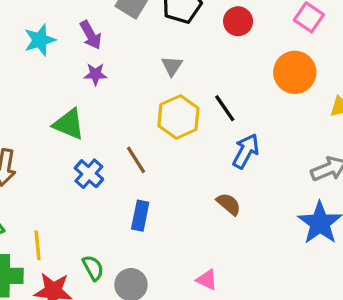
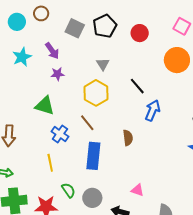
yellow hexagon: (178, 117) -> (96, 93), moved
brown semicircle: (229, 204) -> (128, 138), moved, turned 49
blue rectangle: (140, 216) -> (93, 156), size x1.5
yellow line: (38, 245) -> (50, 163), moved

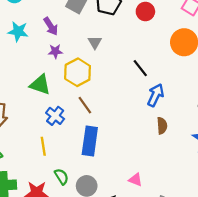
cyan star: (22, 57) -> (18, 31), turned 30
gray triangle: (103, 64) -> (95, 42), moved
yellow hexagon: (96, 93) -> (78, 72), moved
brown semicircle: (128, 138) -> (162, 126), moved

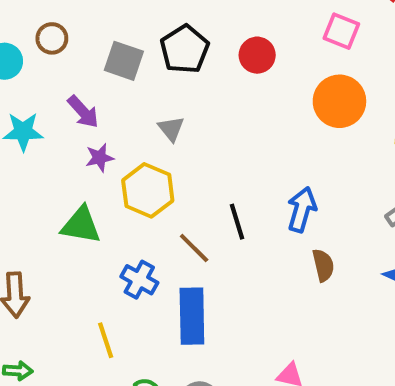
black line: (140, 68) -> (237, 222), moved, turned 30
brown line: (85, 105) -> (194, 248), moved
blue cross: (55, 116) -> (139, 280), moved

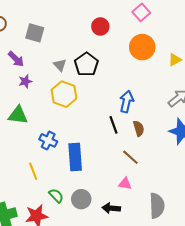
pink square: (341, 31) -> (141, 12), turned 30
black pentagon: (185, 49) -> (86, 64), moved
yellow hexagon: (148, 190) -> (64, 94), moved
black line: (237, 222) -> (114, 125), moved
brown line: (194, 248) -> (130, 157), moved

